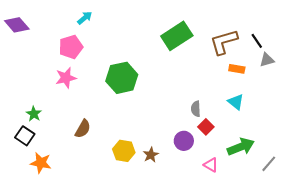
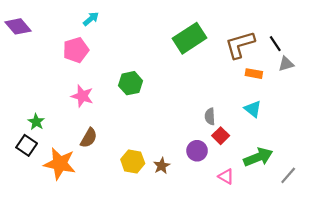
pink star: (66, 78) -> (82, 96), moved, turned 30
green hexagon: (122, 78) -> (131, 83), size x0.7
orange star: (41, 163) -> (60, 164), moved, size x1.4

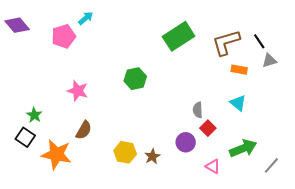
pink pentagon: (76, 50) -> (64, 36), moved
green hexagon: (131, 83) -> (135, 79), moved

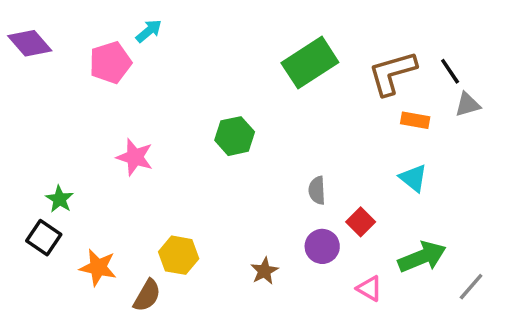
gray semicircle: (198, 110) -> (317, 190), moved
brown semicircle: (84, 130) -> (147, 295), moved
yellow hexagon: (125, 152) -> (179, 255), moved
orange star: (56, 154) -> (98, 267), size x0.7

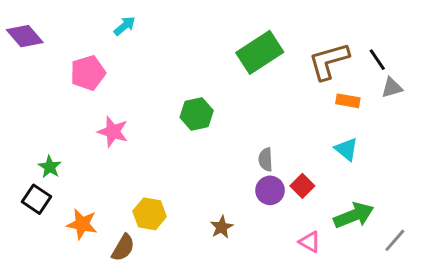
pink pentagon: (110, 63) -> (88, 73), moved
purple circle: (322, 246) -> (270, 190), moved

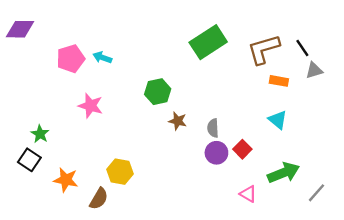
cyan arrow: (125, 26) -> (102, 57), moved, turned -120
purple diamond: (25, 36) -> (20, 29), turned -48
brown star: (222, 227) -> (178, 121), moved, turned -30

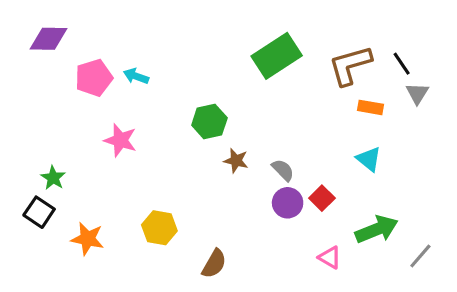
purple diamond: (20, 29) -> (48, 39), moved
gray triangle: (314, 70) -> (417, 93), turned -42
gray semicircle: (213, 128) -> (283, 170), turned 138
brown semicircle: (99, 199) -> (214, 264), moved

